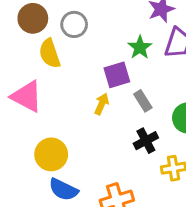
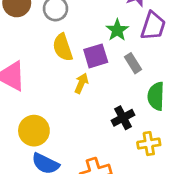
yellow semicircle: (50, 54) -> (63, 47), moved
gray rectangle: (143, 101) -> (133, 63), moved

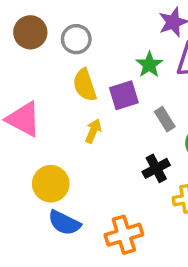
gray rectangle: (133, 63) -> (165, 119), moved
yellow arrow: (81, 83) -> (93, 131), moved

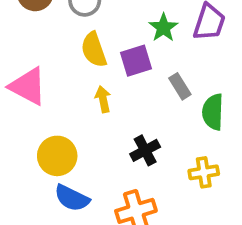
yellow arrow: (93, 131) -> (103, 99), turned -35
black cross: (156, 168) -> (145, 150), moved

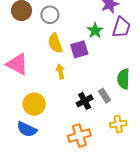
gray rectangle: (180, 86) -> (105, 96), moved
yellow cross: (204, 172) -> (118, 124), moved
blue semicircle: (72, 198) -> (27, 129), moved

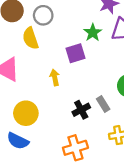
yellow semicircle: (55, 43) -> (31, 38), moved

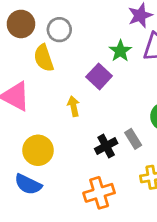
purple square: (75, 53) -> (99, 76), turned -30

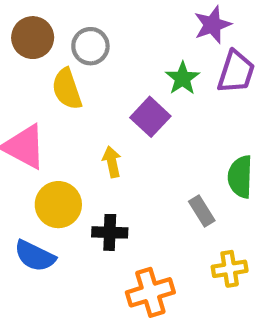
black cross: (106, 146) -> (110, 232), moved, turned 30
yellow circle: (38, 150) -> (58, 205), moved
blue semicircle: (28, 184) -> (35, 256), moved

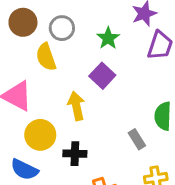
green star: (182, 78) -> (108, 38), moved
yellow arrow: (112, 162) -> (76, 106), size x1.4

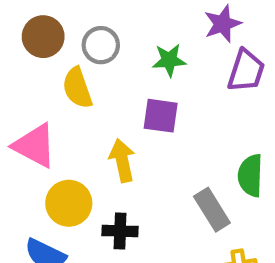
green star: (108, 38) -> (169, 60), turned 30
purple square: (102, 76) -> (161, 116), turned -35
gray rectangle: (137, 139) -> (212, 210), size x1.4

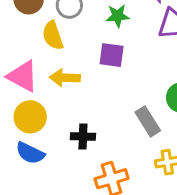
yellow arrow: (122, 161) -> (65, 78), moved, turned -76
yellow circle: (69, 203) -> (30, 117), moved

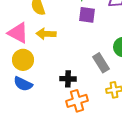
purple square: (112, 55) -> (87, 15), moved
black cross: (83, 136) -> (68, 79), moved

